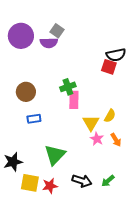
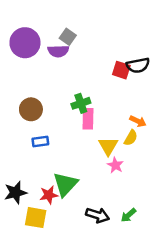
red square: (109, 67) -> (121, 70), moved
orange arrow: (116, 140) -> (138, 121), moved, turned -32
red star: (50, 186) -> (49, 195), moved

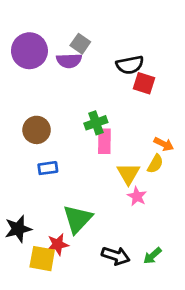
black semicircle: (138, 65) -> (130, 65), moved
red star: (49, 195) -> (58, 244), moved

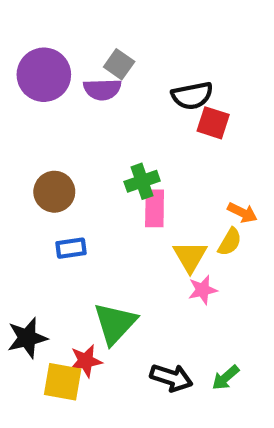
pink star: (137, 196) -> (203, 290), turned 30

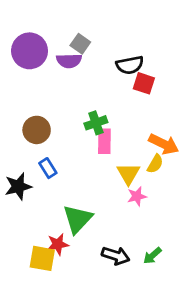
orange arrow: (242, 213) -> (164, 144), size x1.5
blue rectangle: (71, 248) -> (48, 168), turned 66
black star: (27, 338) -> (18, 186), moved

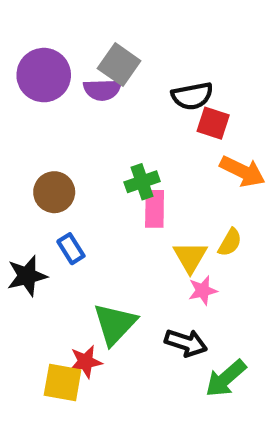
gray square: (80, 44) -> (119, 65), size x1.4
orange arrow: (164, 144) -> (242, 171), moved
black arrow: (116, 256) -> (186, 343), moved
green arrow: (152, 256) -> (226, 378), size x1.5

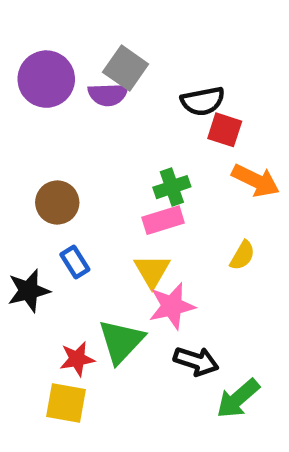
green cross: (142, 182) -> (172, 187), moved
pink rectangle: (155, 209) -> (163, 220), turned 72
yellow triangle: (190, 257) -> (152, 271), moved
pink star: (203, 290) -> (172, 306), moved, size x1.5
red star: (86, 362) -> (77, 359), moved

